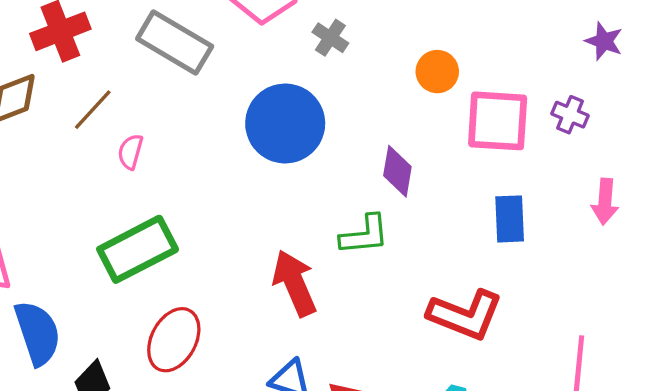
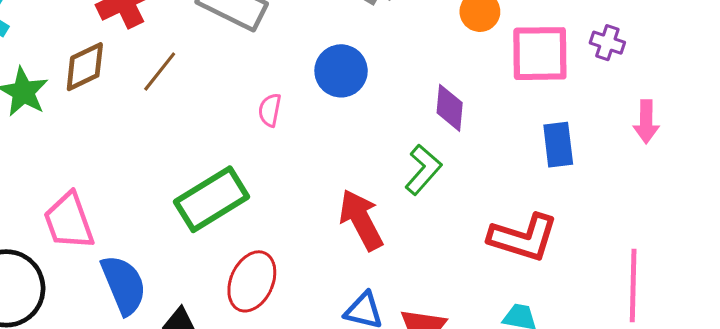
blue circle: (285, 123) -> (341, 71), size x0.7
pink semicircle: (130, 152) -> (270, 110), moved
green L-shape: (364, 235) -> (423, 170), turned -39

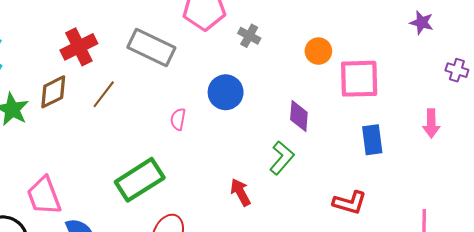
purple cross: (607, 43) -> (457, 70), moved
red arrow: (361, 220) -> (240, 192), size x0.7
red L-shape: (523, 238) -> (350, 203), size x0.7

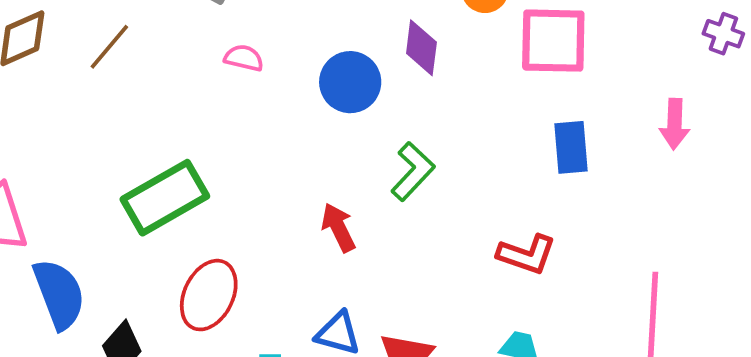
blue circle: (226, 92) -> (350, 82), moved
purple diamond: (299, 116) -> (421, 48), moved
pink semicircle: (178, 119) -> (244, 58), moved, turned 90

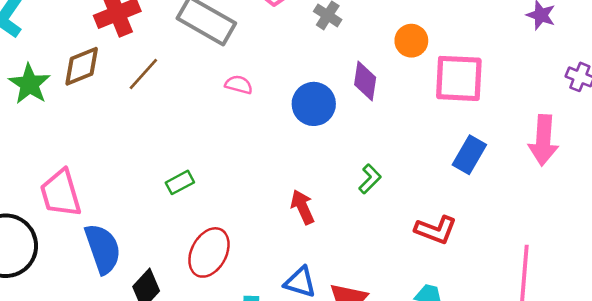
pink arrow: (675, 124) -> (543, 140), size x1.4
blue rectangle: (571, 147) -> (469, 155), turned 33
green L-shape: (413, 171) -> (370, 179), moved, size x0.7
green rectangle: (165, 198) -> (180, 182), size x0.5

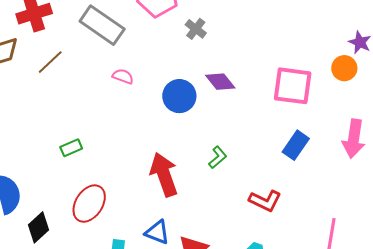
orange circle: (411, 41) -> (344, 68), moved
purple diamond: (365, 81) -> (220, 82), turned -52
red arrow: (302, 207) -> (164, 175), size x1.6

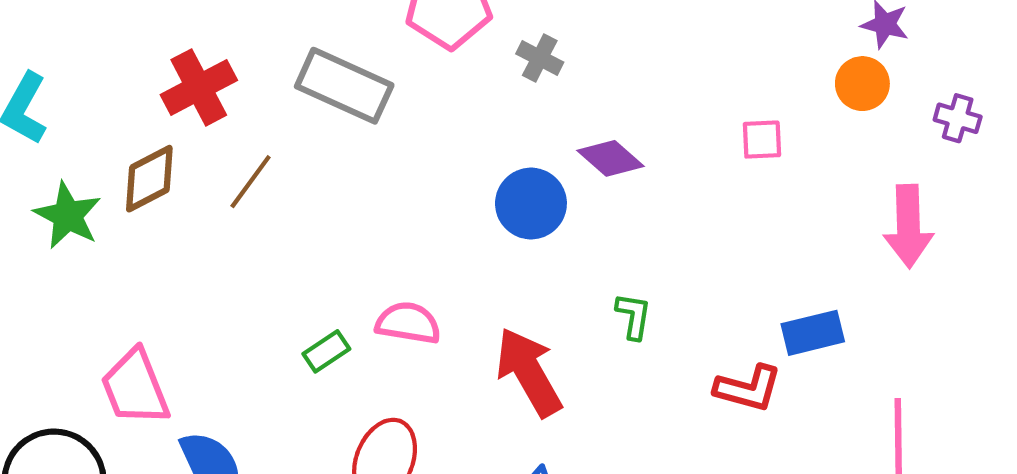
pink semicircle: (123, 76) -> (408, 323), moved, size x1.4
pink square: (293, 86) -> (762, 140), size x0.5
blue rectangle: (296, 145) -> (813, 333), moved, turned 52
green L-shape: (218, 157) -> (633, 316), turned -30

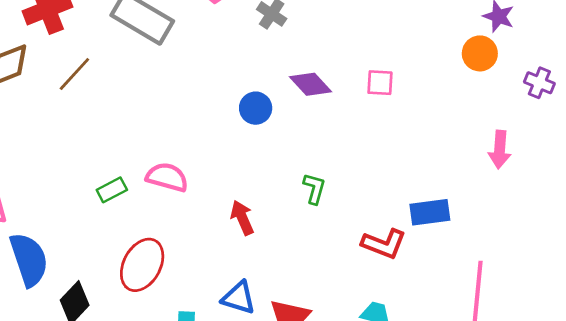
pink square: (762, 140) -> (380, 83), moved
blue circle: (531, 204) -> (256, 108), size x0.7
pink arrow: (908, 226) -> (500, 150), size x0.7
red arrow: (529, 372) -> (242, 218), size x0.6

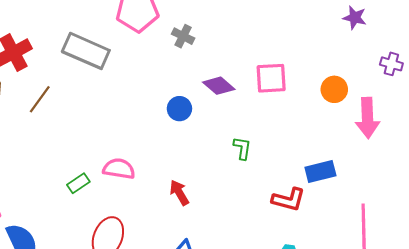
orange circle: (480, 53) -> (334, 89), moved
pink square: (380, 83) -> (271, 78), size x1.5
pink arrow: (500, 150) -> (367, 118), size x1.4
green L-shape: (314, 189) -> (242, 148), moved

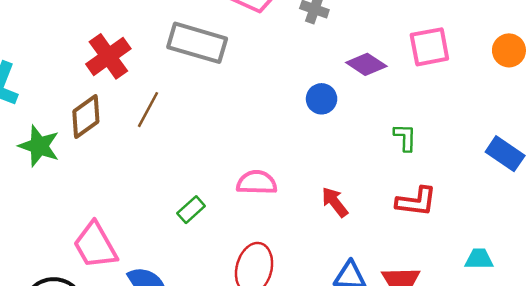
blue rectangle: (320, 172) -> (505, 154), turned 56
green rectangle: (78, 183) -> (191, 210), moved
red L-shape: (289, 200) -> (416, 201), moved

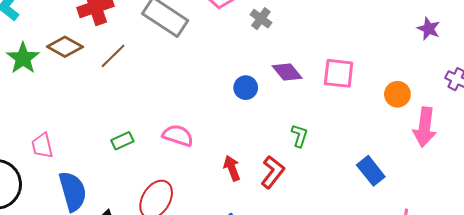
brown diamond: (86, 116) -> (65, 47), turned 48
red L-shape: (416, 201) -> (273, 172), moved, turned -76
pink trapezoid: (95, 245) -> (42, 146), size x0.7

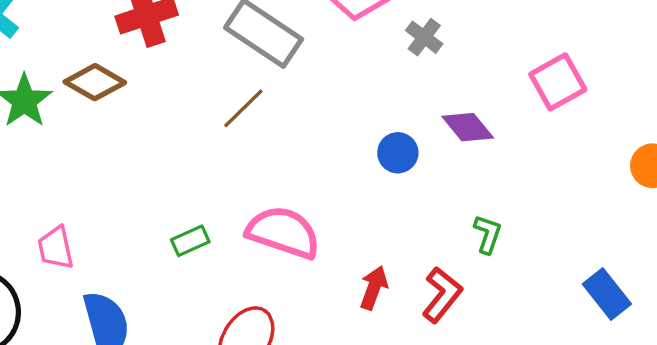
brown line: (113, 56) -> (243, 108), moved
pink square: (339, 73) -> (558, 82), moved, turned -36
pink semicircle: (178, 135) -> (283, 232), size x1.4
red arrow: (232, 168) -> (374, 288), turned 40

